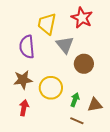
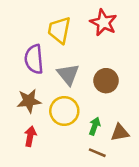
gray triangle: (65, 45) -> (68, 74), moved

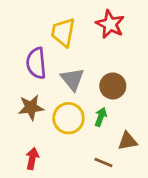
green arrow: (95, 126) -> (101, 117), moved
red arrow: (30, 136) -> (32, 159), moved

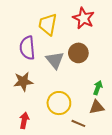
brown circle: (113, 86) -> (78, 53), moved
green arrow: (101, 117) -> (98, 88), moved
yellow circle: (68, 118) -> (59, 103), moved

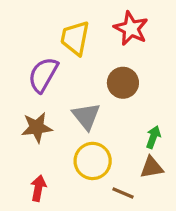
purple semicircle: (27, 48) -> (43, 75), turned 35
gray triangle: (55, 60) -> (86, 116), moved

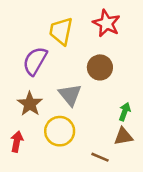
brown star: (37, 127) -> (30, 104), turned -30
yellow circle: (93, 161) -> (60, 131), moved
red arrow: (38, 188) -> (17, 142), moved

